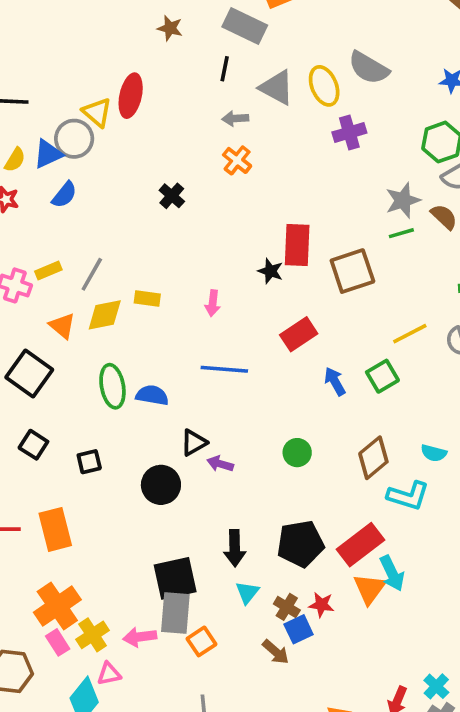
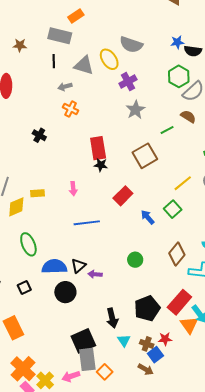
gray star: (403, 200) -> (135, 110), moved
red rectangle: (297, 245) -> (98, 148), moved
blue semicircle: (152, 395) -> (54, 267), moved, size x1.4

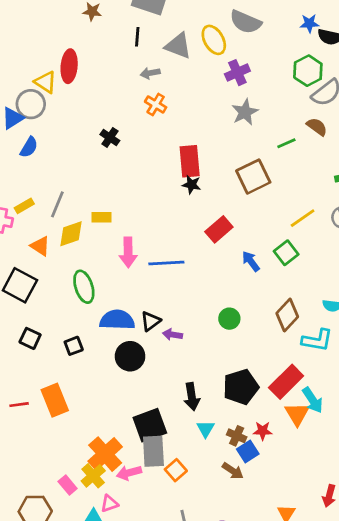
pink arrow: (73, 189) -> (128, 252), moved, size x1.5
orange cross: (23, 369) -> (105, 454), moved

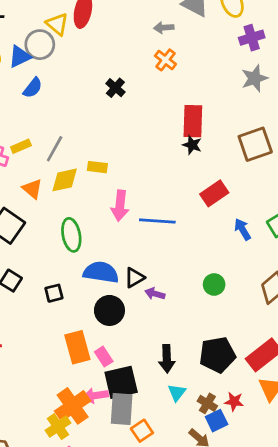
orange rectangle: (55, 400) -> (77, 347), moved
pink arrow: (129, 473) -> (95, 396), moved
pink rectangle: (68, 485) -> (104, 357), moved

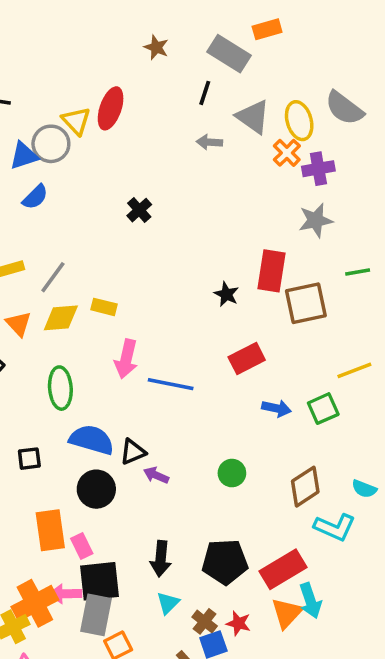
orange cross: (165, 60) -> (287, 153), moved
red rectangle: (193, 121) -> (272, 271), moved
blue arrow: (243, 229) -> (276, 408), turned 125

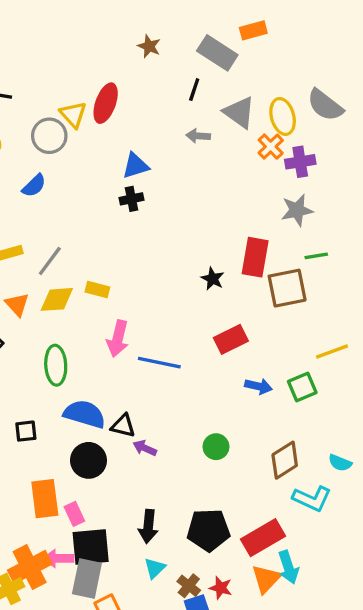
blue triangle: (24, 156) -> (135, 166), moved
black cross: (139, 210) -> (132, 199), turned 30
green line: (358, 272) -> (316, 256), moved
black triangle: (133, 452) -> (123, 426), turned 36

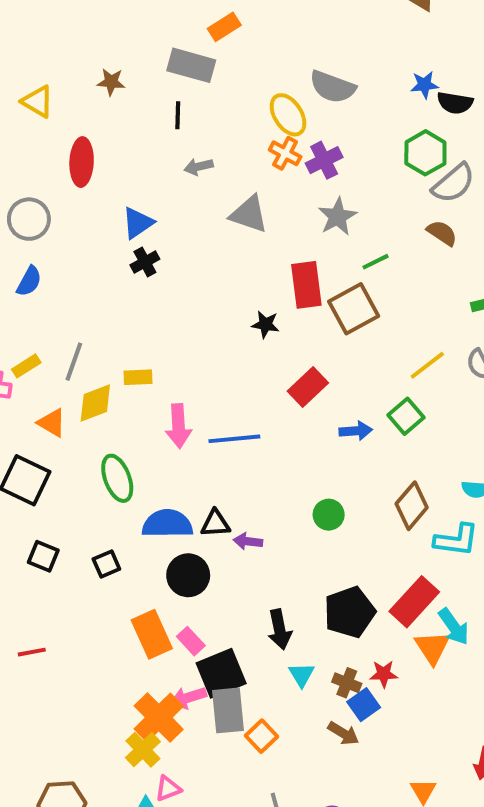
gray triangle: (239, 112) -> (249, 214), moved
yellow triangle: (73, 115) -> (38, 102), moved

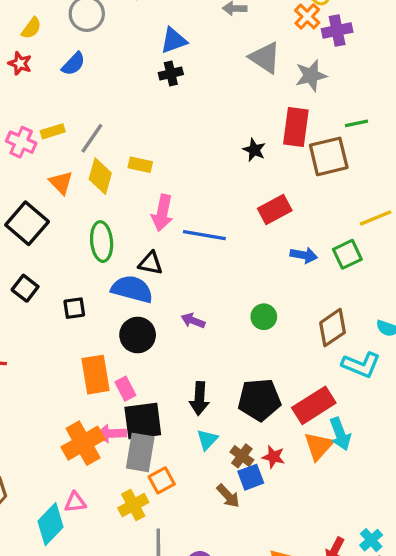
gray star: (338, 217) -> (311, 75), moved
yellow diamond: (95, 403) -> (100, 176), turned -68
black triangle: (215, 524) -> (151, 263), moved
yellow cross: (143, 750) -> (133, 505), moved

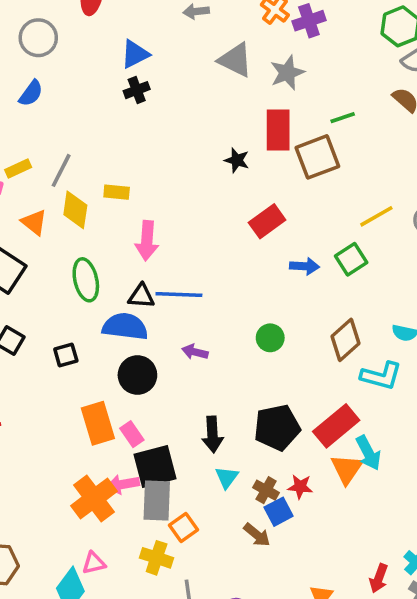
blue line: (204, 235) -> (179, 294), moved
yellow cross: (133, 505) -> (157, 558), turned -36

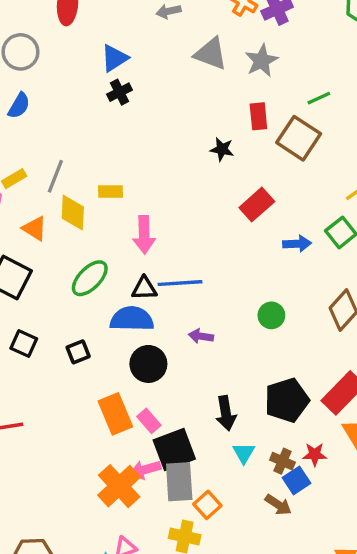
red rectangle: (278, 130) -> (258, 116), size x0.7
brown square: (317, 157) -> (299, 138), turned -30
green ellipse: (86, 280) -> (90, 278), turned 63

